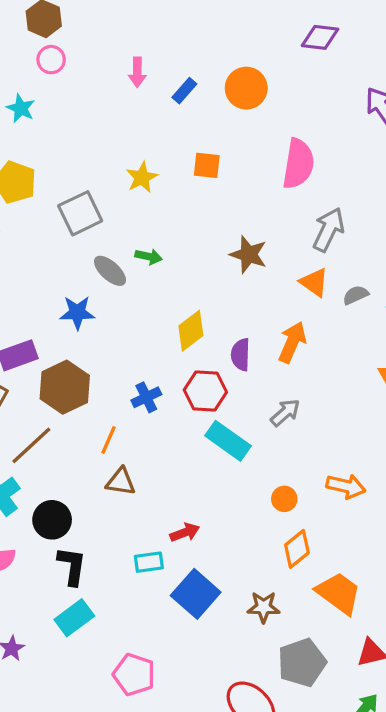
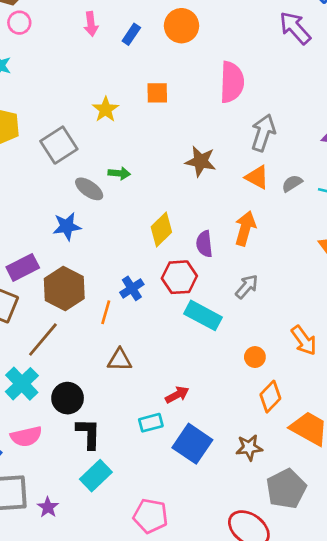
orange line: (109, 440) -> (106, 312), moved
orange arrow: (346, 486) -> (304, 340), turned 48

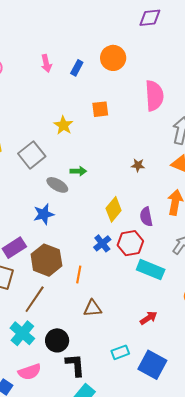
brown star: (201, 161) -> (138, 165), moved, size x0.6
blue cross: (132, 288) -> (102, 243), moved
red arrow: (177, 395) -> (149, 318), moved

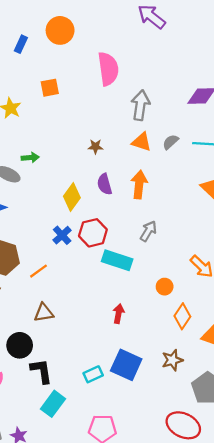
purple semicircle: (146, 217) -> (104, 184), moved
orange line: (79, 274) -> (38, 271), turned 48
brown triangle: (93, 308) -> (44, 313), moved
red arrow: (149, 318) -> (118, 314), turned -42
cyan rectangle: (120, 352) -> (93, 374), moved

